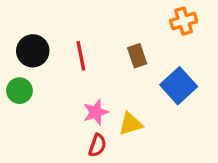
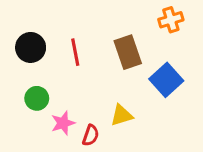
brown rectangle: (137, 56) -> (128, 52), size x1.5
green circle: (19, 91) -> (37, 98), moved
pink star: (96, 112) -> (63, 123), moved

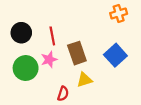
brown rectangle: (128, 52) -> (77, 53), moved
green circle: (37, 98) -> (26, 68), size x1.5
pink star: (63, 123) -> (49, 59), moved

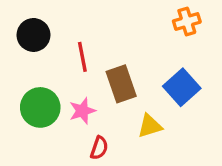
black circle: (21, 33) -> (33, 35), moved
pink star: (49, 59) -> (82, 111), moved
yellow triangle: (84, 80) -> (150, 126), moved

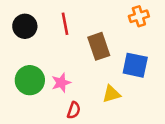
red line: (82, 57) -> (65, 24), moved
brown rectangle: (121, 84) -> (99, 46), moved
blue square: (182, 87) -> (135, 65), turned -36

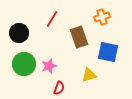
orange cross: (139, 16) -> (102, 17), moved
red line: (65, 24) -> (52, 19), turned 42
black circle: (25, 26) -> (19, 33), moved

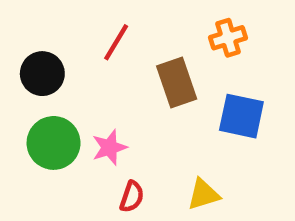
yellow triangle: (89, 75) -> (203, 194), moved

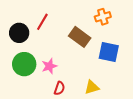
red line: (116, 42) -> (42, 22), moved
brown rectangle: (177, 83) -> (80, 37), turned -35

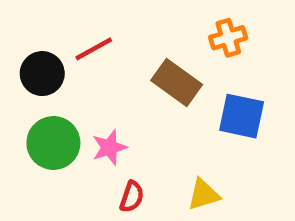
red line: (42, 22) -> (94, 49), turned 30

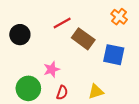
orange cross: (228, 38) -> (119, 17), moved, turned -35
red line: (94, 49) -> (62, 23), moved
green circle: (53, 143) -> (28, 88), moved

